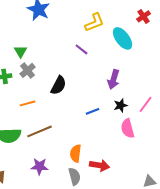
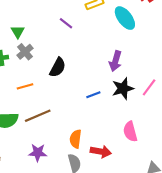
purple line: (82, 49) -> (66, 23), moved
black star: (121, 105) -> (123, 88), size x1.5
pink semicircle: (128, 128) -> (130, 132), moved

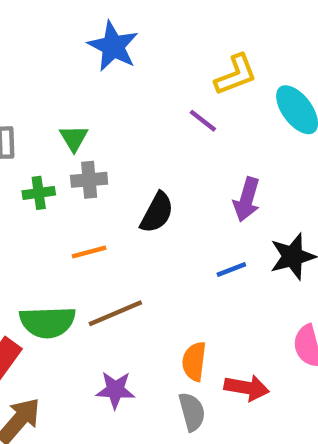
purple line: (66, 23) -> (203, 121), moved
gray cross: (25, 52) -> (89, 180), turned 35
purple arrow: (115, 61) -> (247, 199), moved

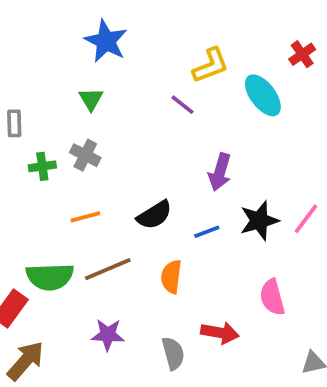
green triangle: (74, 138) -> (91, 99), moved
gray cross: (89, 180) -> (85, 155), turned 32
black semicircle: (157, 213) -> (154, 215), moved, turned 30
orange semicircle: (194, 361) -> (171, 277), moved

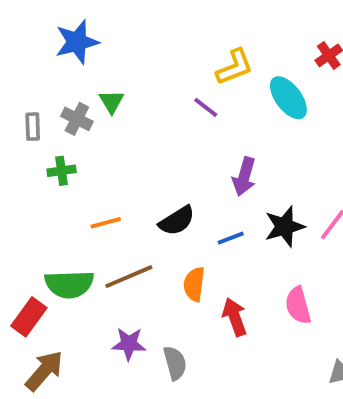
blue star: (106, 41) -> (77, 42), moved, turned 30
gray cross: (85, 155) -> (77, 119), moved
red arrow: (220, 333) -> (235, 317), moved, turned -120
gray semicircle: (173, 353) -> (175, 363), moved

